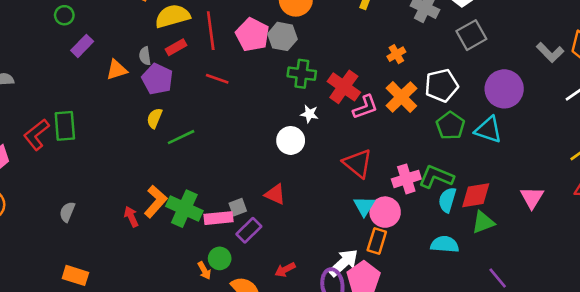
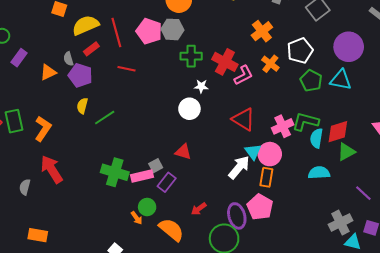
orange cross: (396, 54) -> (262, 31), size x1.5
orange cross: (401, 97) -> (270, 64), size x0.7
orange L-shape: (156, 202) -> (43, 129), moved
red arrow: (131, 217) -> (52, 169), moved, size x1.8
white arrow: (344, 263) -> (239, 167), moved

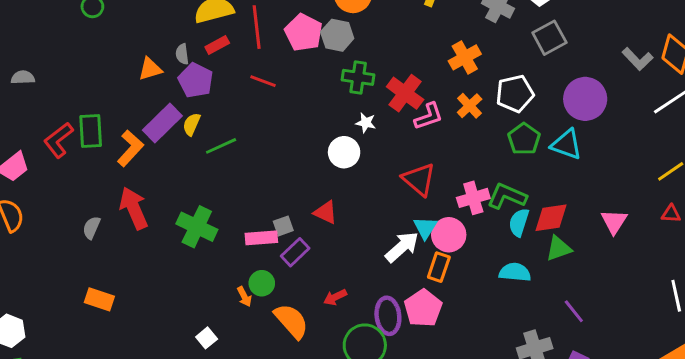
purple rectangle: (19, 58) -> (162, 123), moved, size x1.5
green cross: (115, 172) -> (197, 227), moved

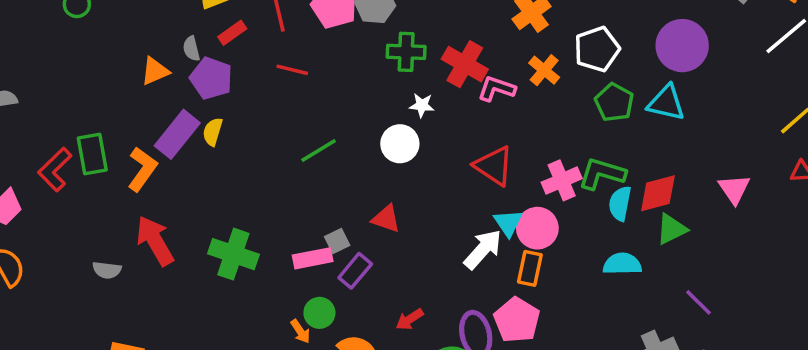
pink L-shape: (429, 116) -> (496, 89), turned -136
green line: (221, 146) -> (319, 150), moved
gray semicircle: (91, 228) -> (107, 270), turned -100

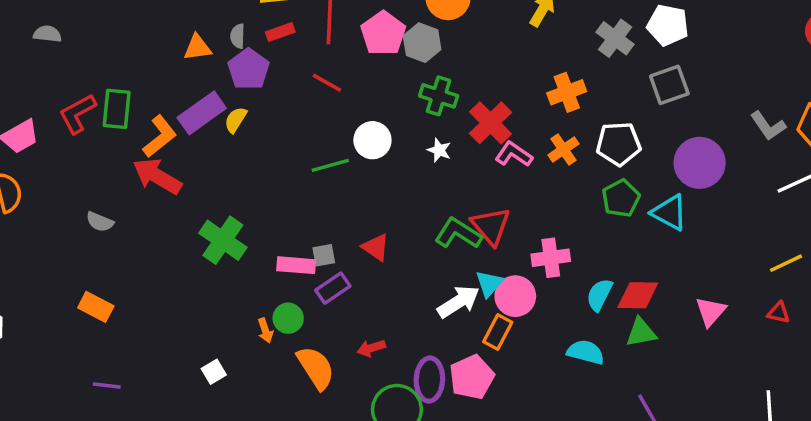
white circle: (400, 144) -> (372, 140), moved
green L-shape: (602, 174) -> (458, 233), moved
red arrow: (155, 241) -> (157, 176), moved, turned -45

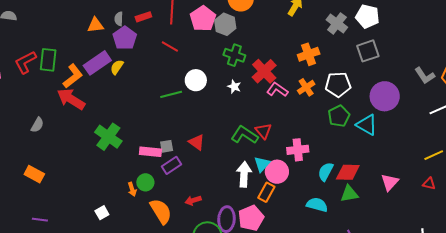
gray semicircle: (100, 222) -> (37, 125), turned -84
red triangle: (491, 226) -> (263, 131), size x0.7
white arrow: (459, 302) -> (244, 174), turned -55

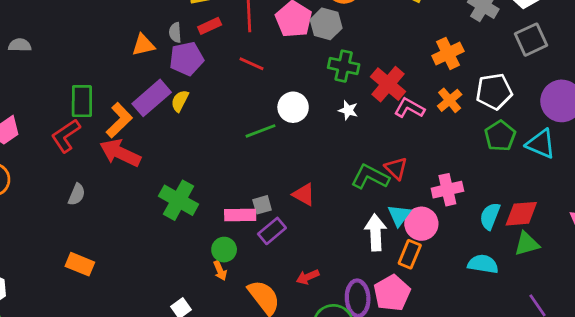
purple pentagon: (125, 38) -> (186, 59), turned 30
red L-shape: (25, 62) -> (66, 136), moved
green circle: (145, 182) -> (224, 250), moved

